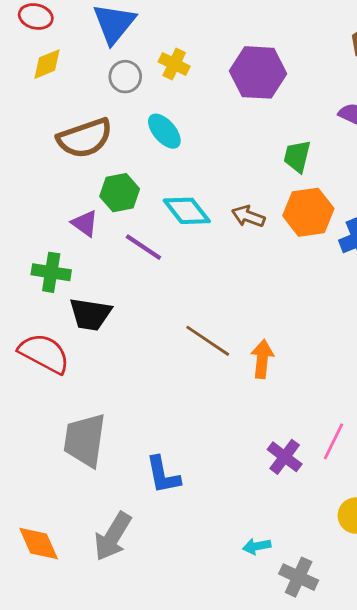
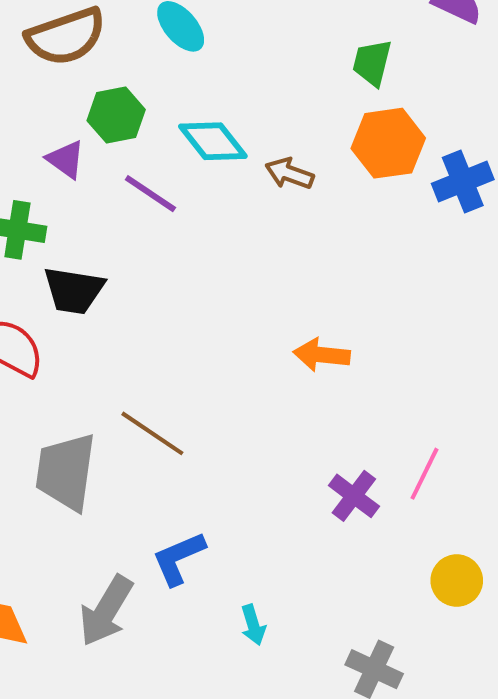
brown arrow: (248, 216) -> (289, 173), moved
brown line: (208, 341) -> (152, 433), moved
orange arrow: (262, 359) -> (322, 355), turned -90
blue L-shape: (163, 475) -> (179, 558), moved, turned 78
cyan arrow: (257, 546) -> (253, 625), moved, turned -96

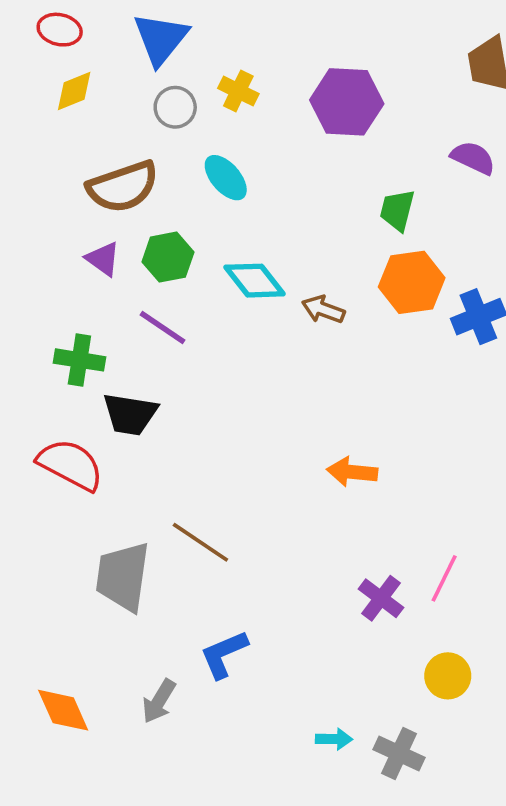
purple triangle: (66, 159) -> (103, 259), moved
purple line: (150, 194) -> (163, 327), moved
yellow circle: (457, 581) -> (448, 676), moved
gray arrow: (106, 611) -> (159, 701), size x0.7
cyan arrow: (253, 625) -> (334, 739), moved, turned -72

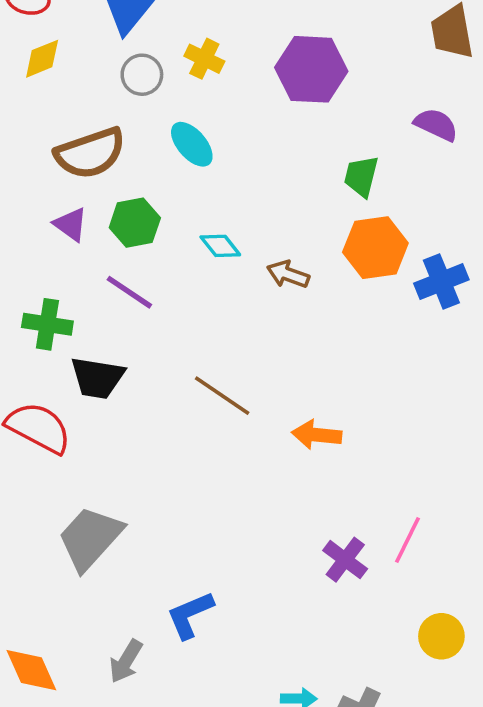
cyan diamond: (255, 281) -> (220, 246), size x0.7
brown line: (200, 542) -> (222, 396), moved
gray trapezoid: (123, 577) -> (90, 538), turned 34
yellow circle: (448, 676) -> (441, 636), moved

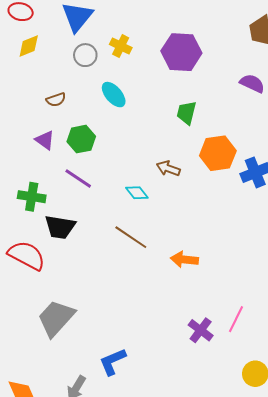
brown semicircle: (90, 153) -> (56, 100), size x0.5
green trapezoid: (361, 176) -> (186, 113), moved
cyan diamond: (220, 246) -> (137, 193), moved

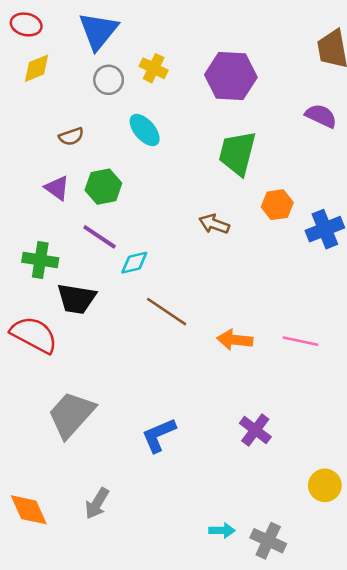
green trapezoid: (186, 113) -> (237, 153), size x1.5
orange hexagon: (218, 153) -> (277, 205), size x0.7
cyan diamond: (137, 193) -> (134, 263), moved, turned -65
pink line: (236, 319) -> (300, 341), moved, turned 76
blue L-shape: (113, 362) -> (159, 435), moved

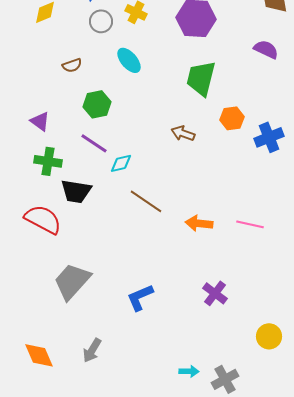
purple triangle: (57, 188) -> (40, 121), moved
gray cross: (268, 541) -> (225, 379), turned 36

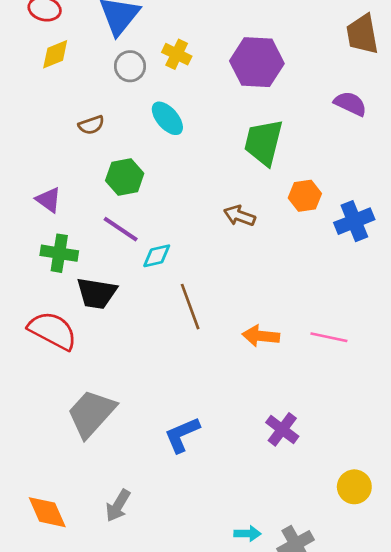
brown line: (146, 201) -> (190, 307), turned 36

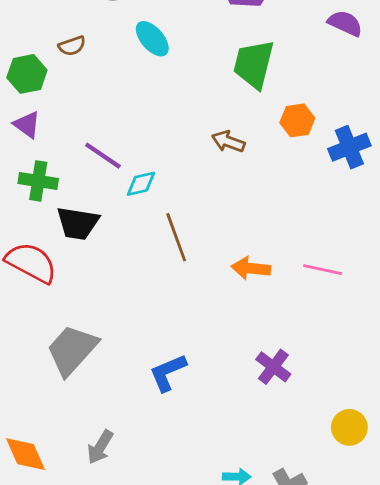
green hexagon: (125, 177) -> (27, 74), moved

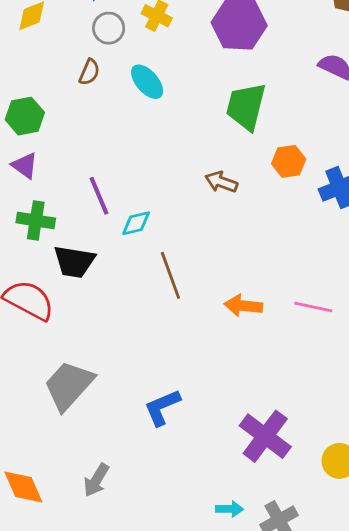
brown semicircle: (72, 46) -> (89, 72), moved, turned -48
purple line: (103, 156) -> (99, 196), turned 33
purple cross: (273, 367) -> (265, 436), moved, size x1.5

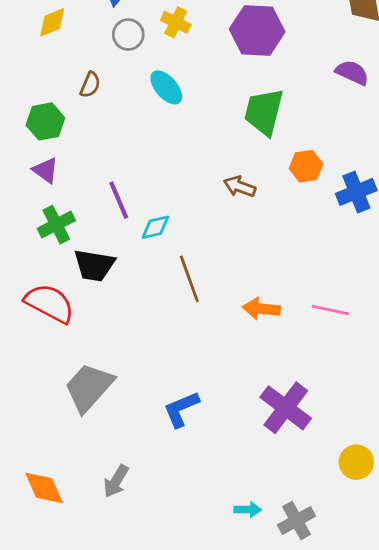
brown semicircle: (89, 72) -> (90, 85), moved
green cross: (36, 220) -> (56, 225), turned -36
purple cross: (265, 436) -> (286, 408), moved

